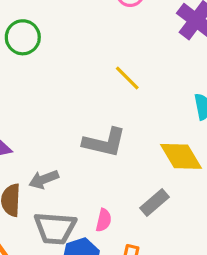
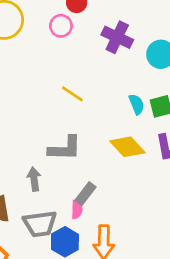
gray arrow: (44, 179) -> (34, 179), moved, turned 115
gray rectangle: (155, 202) -> (85, 194), moved

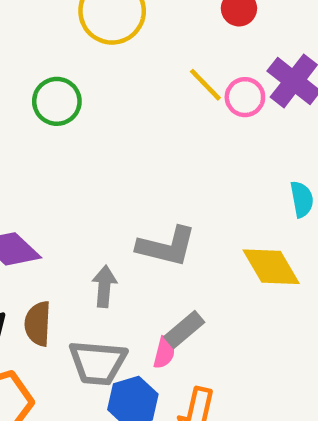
pink circle: (61, 26) -> (245, 97), moved
yellow line: (72, 94) -> (205, 85), moved

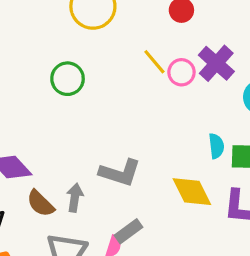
green circle: (57, 101) -> (68, 79), moved
brown semicircle: (38, 324) -> (40, 203), moved, turned -52

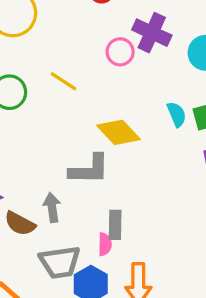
yellow line: (154, 62) -> (64, 81), moved
yellow diamond: (192, 192) -> (118, 132), moved
gray rectangle: (129, 231) -> (115, 225), turned -36

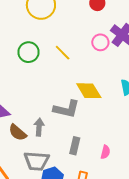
pink semicircle: (105, 244) -> (105, 152), moved

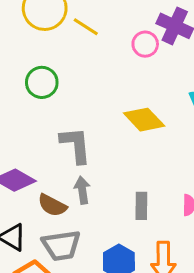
yellow line: (63, 53) -> (86, 27), moved
gray L-shape: (66, 109) -> (76, 145), moved, turned -96
gray trapezoid: (37, 161) -> (61, 245), moved

